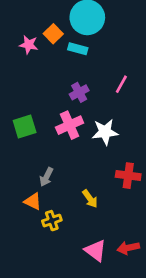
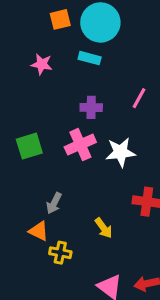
orange square: (53, 34) -> (60, 19), moved, turned 30
pink star: (29, 45) -> (42, 64), moved
purple cross: (79, 92) -> (91, 107), turned 30
yellow cross: (52, 221) -> (60, 253), turned 30

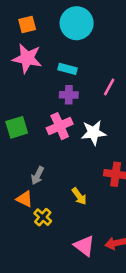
orange square: (60, 19) -> (27, 25), moved
cyan rectangle: (90, 58) -> (67, 69), moved
pink star: (42, 64) -> (27, 58), size x1.6
yellow cross: (60, 253) -> (43, 217), turned 30

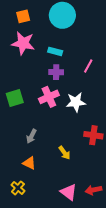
orange triangle: (25, 199) -> (29, 163), moved
yellow cross: (43, 217) -> (18, 188), moved

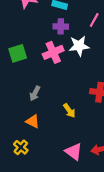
white star: (76, 102) -> (79, 46), moved

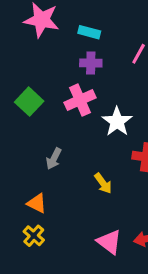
white star: (79, 46) -> (117, 122), moved, turned -30
green square: (18, 53) -> (29, 102), turned -30
orange triangle: (33, 121) -> (37, 203), moved

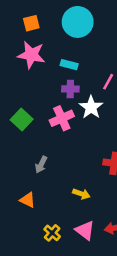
white star: (117, 122) -> (91, 107), moved
yellow arrow: (103, 183) -> (81, 194), moved, turned -35
yellow cross: (34, 236) -> (52, 233), moved

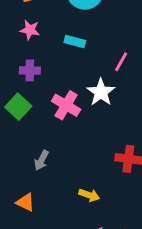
pink star: (31, 55) -> (30, 30), size x0.6
purple cross: (70, 89) -> (30, 70), moved
pink cross: (62, 118) -> (66, 105), turned -35

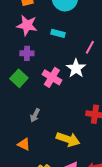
pink star: (30, 30) -> (27, 25), size x1.5
yellow arrow: (89, 195) -> (68, 139), size x1.6

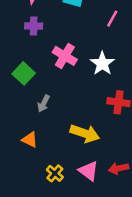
white star: (76, 68) -> (102, 63), moved
green square: (19, 78) -> (24, 73), moved

